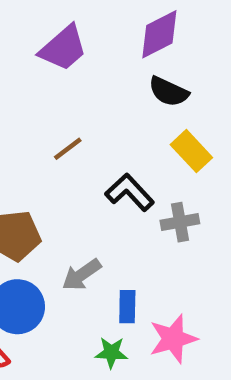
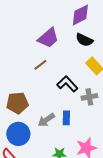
purple trapezoid: (63, 48) -> (48, 38), moved
blue rectangle: (127, 307) -> (66, 118), moved

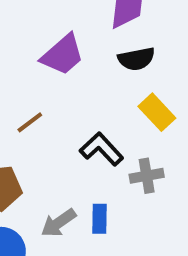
black semicircle: (84, 40) -> (136, 59), turned -36
brown line: (40, 65) -> (30, 122), moved

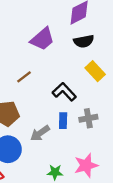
gray cross: (147, 176) -> (88, 118), moved
blue rectangle: (99, 219) -> (63, 121), moved

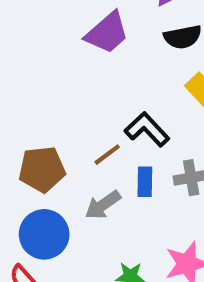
brown line: (24, 77) -> (107, 155), moved

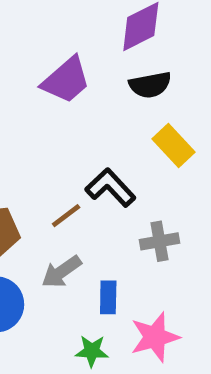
blue rectangle: (145, 182) -> (108, 297), moved

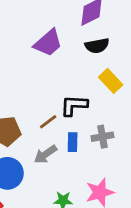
black L-shape: (110, 188) -> (74, 105), turned -44
blue rectangle: (108, 297) -> (73, 142), moved

